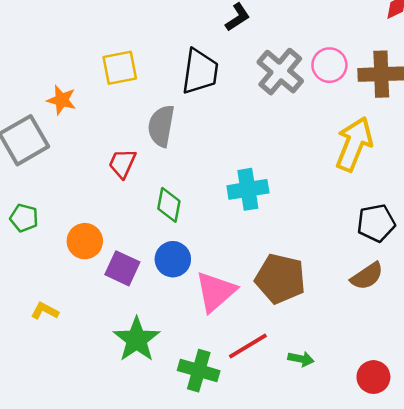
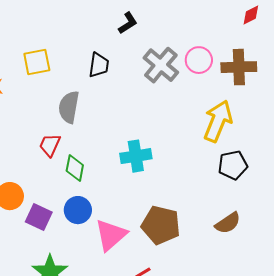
black trapezoid: (200, 72) -> (99, 65), size x0.7
red trapezoid: (122, 163) -> (50, 145), moved
black pentagon: (376, 223) -> (233, 165), moved

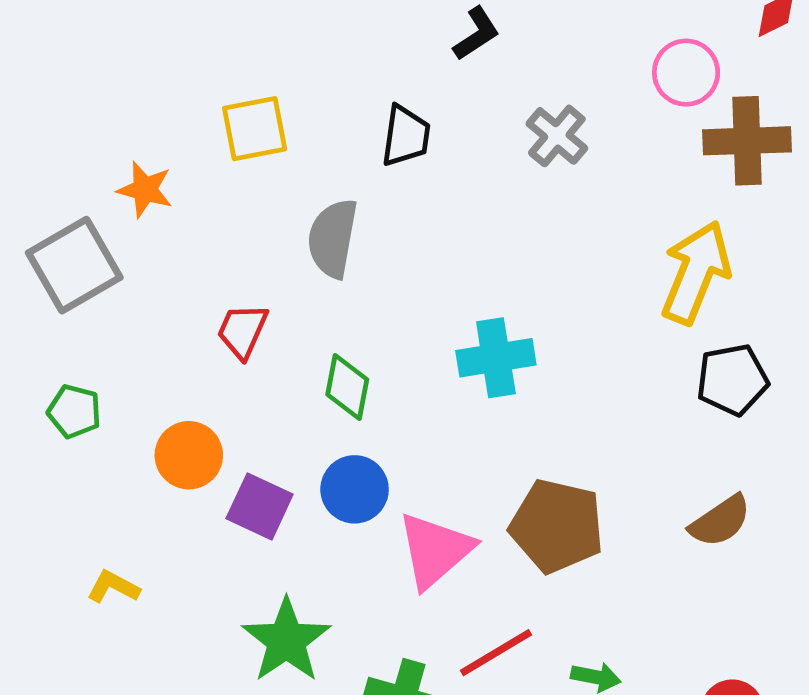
pink circle: (199, 60) -> (686, 73), moved
gray cross: (161, 65) -> (557, 136), size x0.7
red trapezoid: (50, 145) -> (242, 331), moved

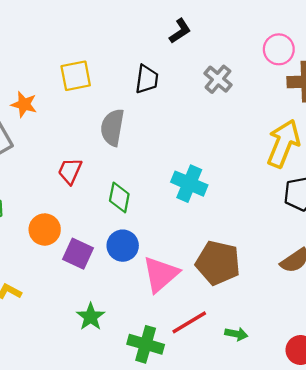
cyan cross: (496, 358) -> (189, 184), turned 32
green star: (286, 640) -> (91, 317), size x0.7

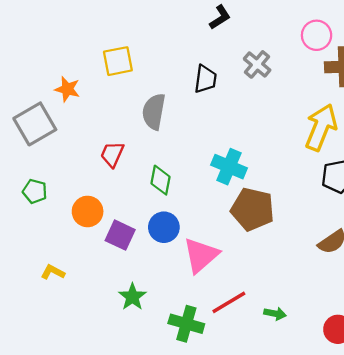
black trapezoid: (147, 79) -> (205, 79), moved
brown pentagon: (218, 263) -> (253, 209), moved

